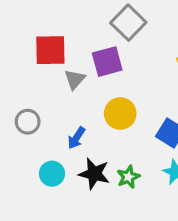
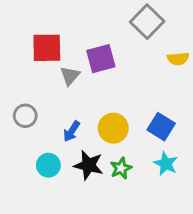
gray square: (128, 23) -> (147, 22), moved
yellow circle: (120, 114) -> (113, 128), moved

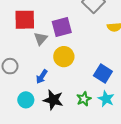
yellow circle: (113, 128) -> (64, 57), moved
green star: (121, 168) -> (84, 99), moved

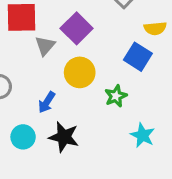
purple square: (62, 27) -> (77, 28), turned -30
blue square: (103, 73) -> (138, 57), moved
green star: (84, 99) -> (116, 96), moved

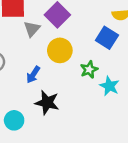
cyan star: (143, 135) -> (109, 86), moved
cyan circle: (23, 137) -> (14, 120), moved

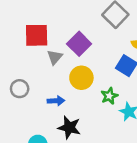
blue arrow: (33, 75) -> (56, 101), turned -126

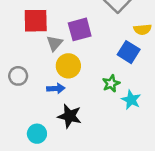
purple square: (79, 44) -> (80, 29), turned 30
yellow circle: (81, 78) -> (68, 66), moved

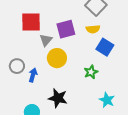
yellow semicircle: (142, 29) -> (93, 29), moved
blue arrow: (56, 88) -> (33, 75), moved, turned -72
cyan star: (131, 100) -> (107, 100), moved

